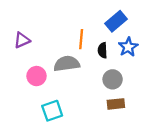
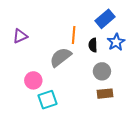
gray semicircle: (67, 64) -> (61, 57), turned -30
pink circle: (37, 76) -> (33, 80), moved

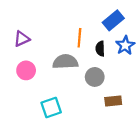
gray semicircle: (61, 57) -> (65, 62), turned 35
gray circle: (102, 71) -> (95, 77), moved
pink circle: (33, 80) -> (26, 70), moved

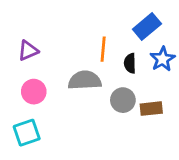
brown rectangle: (113, 101) -> (151, 109), moved
cyan square: (51, 107) -> (27, 133), moved

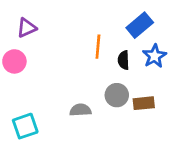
purple triangle: (28, 51) -> (27, 28), moved
gray semicircle: (85, 80) -> (80, 110), moved, size x0.7
pink circle: (34, 92) -> (14, 61), moved

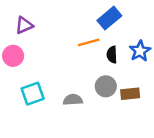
blue rectangle: (140, 25) -> (109, 18), moved
orange line: (98, 47) -> (89, 42), turned 70
cyan square: (25, 126) -> (33, 94), moved

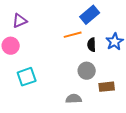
brown rectangle: (130, 94) -> (107, 87), moved
gray semicircle: (73, 100) -> (74, 99), moved

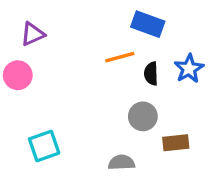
blue rectangle: (90, 15) -> (148, 24), turned 60
cyan square: (27, 77) -> (44, 146), moved

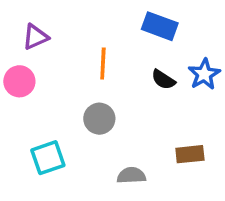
orange line: (120, 57) -> (103, 64), moved, turned -72
black semicircle: (151, 74) -> (163, 80), turned -55
gray circle: (143, 116) -> (99, 119), moved

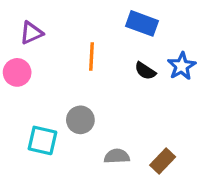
gray circle: (99, 119) -> (80, 120), moved
brown rectangle: (190, 154) -> (163, 161), moved, turned -40
cyan square: (48, 158) -> (42, 140), turned 32

